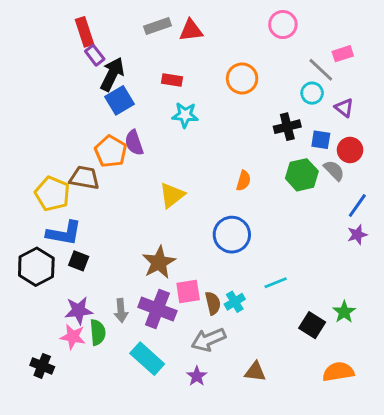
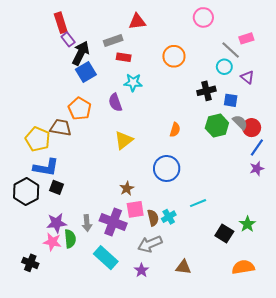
gray rectangle: (157, 26) -> (113, 41), moved
purple semicircle: (134, 143) -> (115, 102), moved
red circle: (350, 150) -> (252, 128), moved
brown star: (159, 262) -> (127, 188), moved, size x0.6

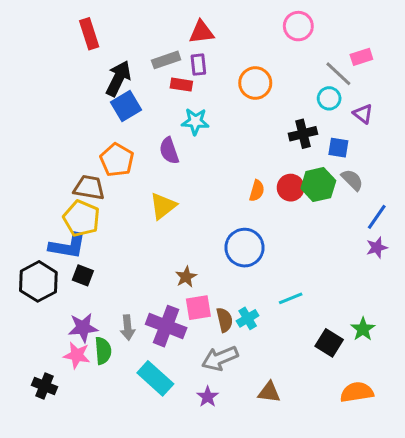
purple rectangle: (68, 39) -> (198, 65), moved, turned 32
red circle: (252, 128) -> (291, 188), moved
yellow pentagon: (38, 139) -> (81, 218), moved
yellow triangle: (124, 140) -> (163, 206), moved

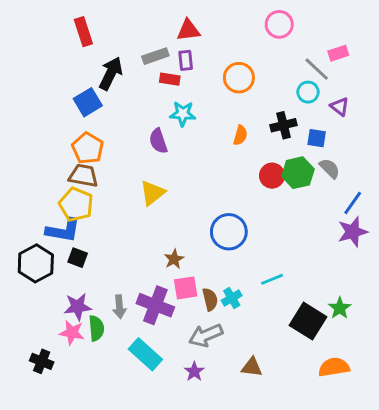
blue square: (126, 106) -> (88, 102), moved
orange pentagon: (117, 160) -> (88, 148), moved
orange semicircle: (257, 191) -> (240, 135), moved
purple star: (377, 248) -> (353, 232), size x1.5
black square: (329, 343) -> (308, 321), size x1.4

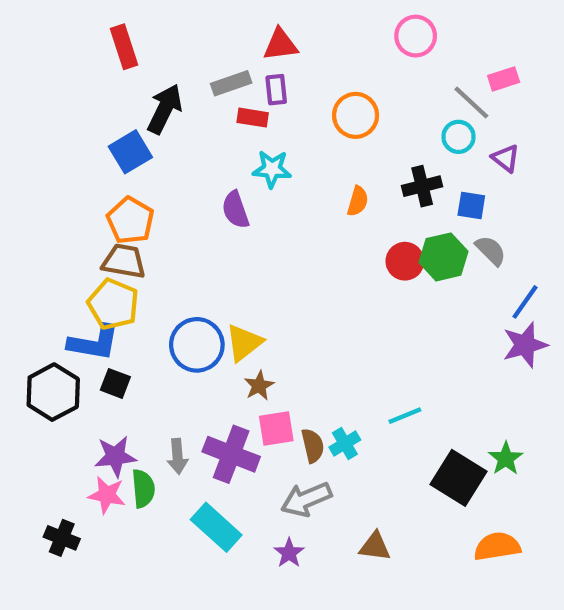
yellow triangle: (152, 193) -> (244, 343), moved
blue circle: (229, 232) -> (197, 345), moved

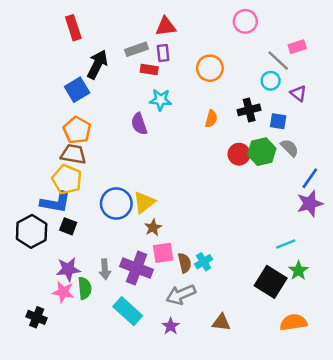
cyan line: (405, 416) -> (286, 244), moved

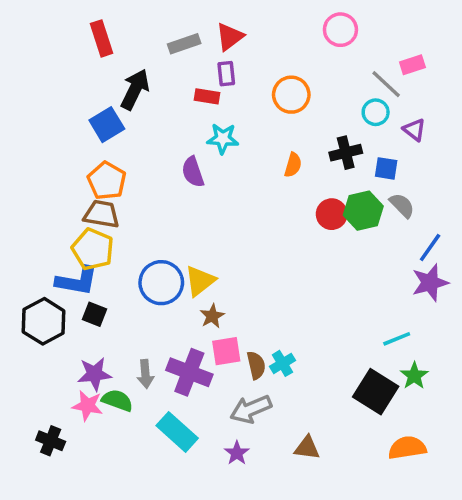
red triangle: (166, 26) -> (230, 37), turned -30
gray rectangle: (137, 49) -> (184, 44), moved
green semicircle: (85, 288) -> (117, 400), turned -65

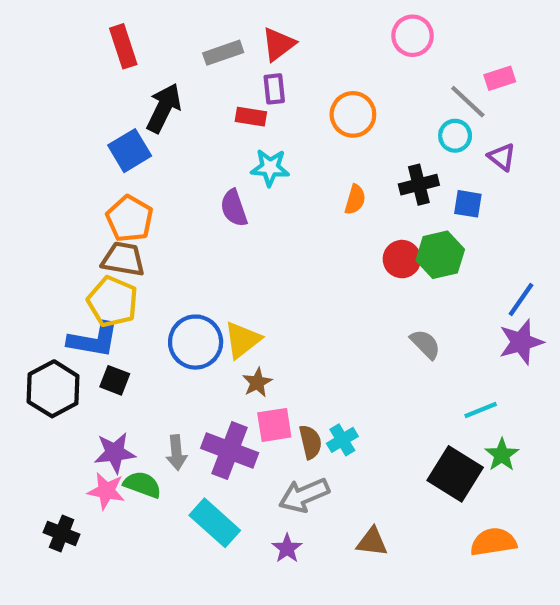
gray semicircle: (402, 205) -> (425, 344), moved

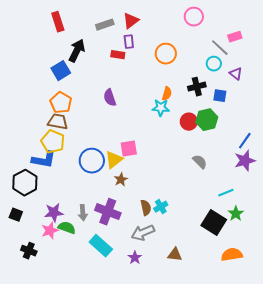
cyan star: (270, 168) -> (161, 108), moved
black square: (115, 380) -> (16, 215), moved
pink square: (274, 425) -> (129, 149), moved
pink star: (106, 491) -> (50, 231), turned -30

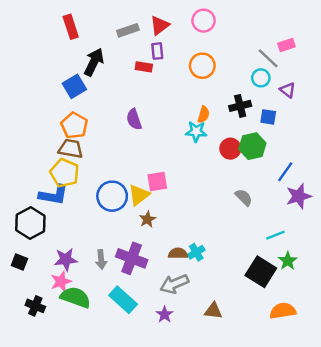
pink circle: (194, 17) -> (204, 21), moved
blue line: (245, 141) -> (285, 172), moved
brown semicircle: (146, 208) -> (178, 253), turned -77
green semicircle: (67, 228) -> (76, 297), moved, size x1.4

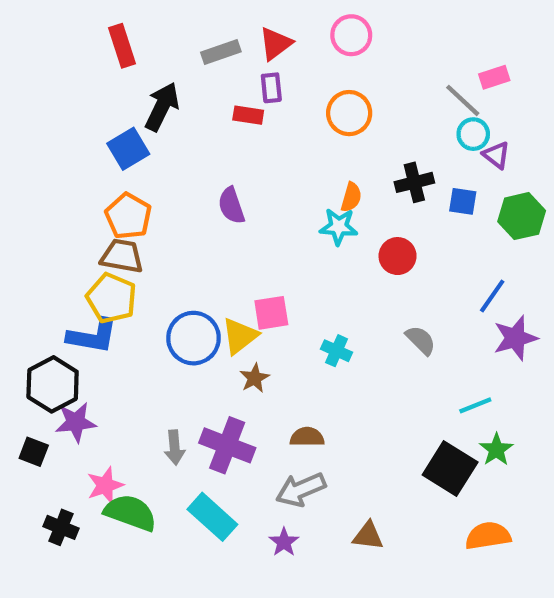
cyan circle: (261, 78) -> (473, 134), moved
green hexagon: (252, 146) -> (522, 216), moved
cyan cross: (196, 252) -> (337, 351), moved, turned -35
purple star: (66, 260) -> (76, 422), moved

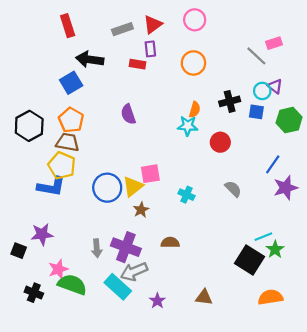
black arrow: (162, 107) -> (90, 59), turned -108
cyan circle: (473, 134) -> (262, 91), moved
black hexagon: (53, 384) -> (29, 126), moved
cyan line: (475, 405) -> (263, 237), moved
gray arrow: (301, 490) -> (134, 272), moved

